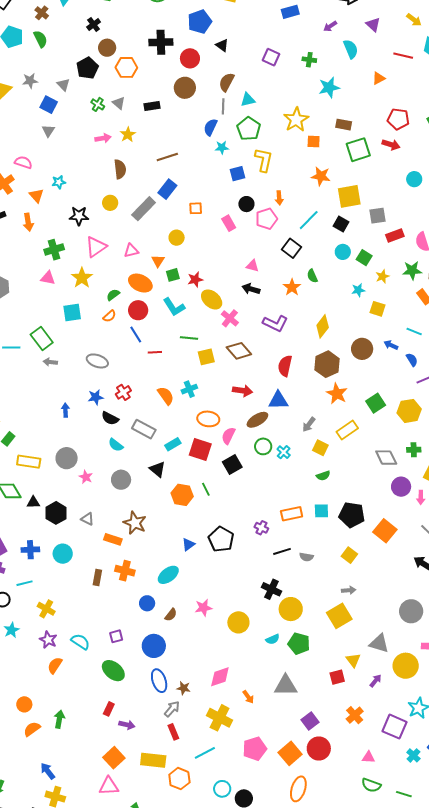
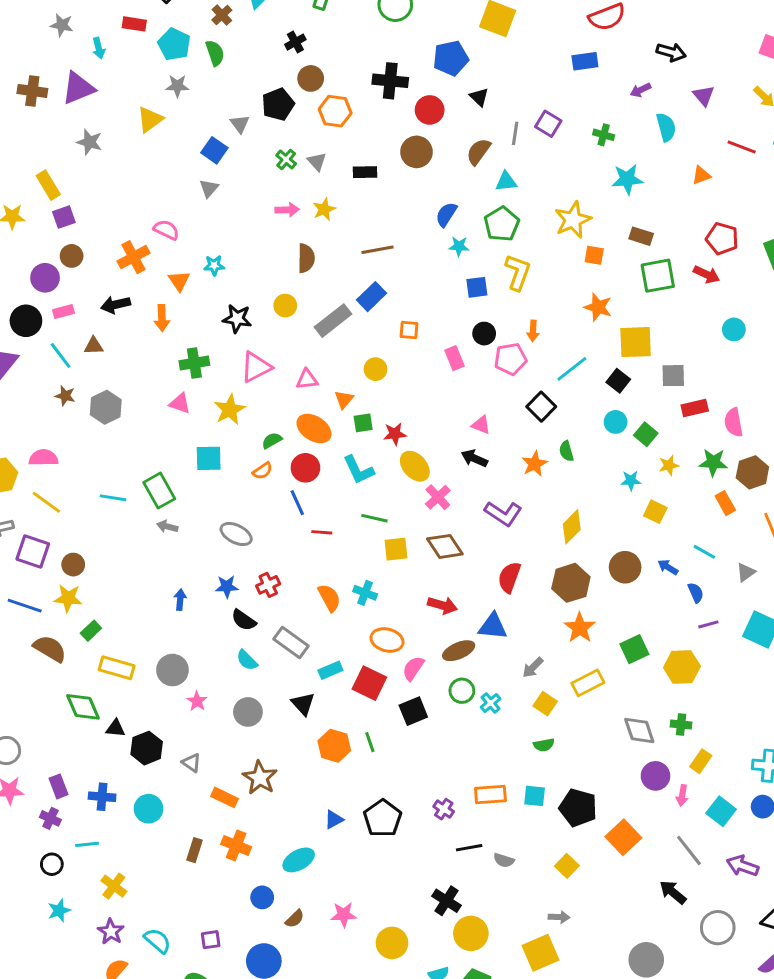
gray star: (30, 81) -> (177, 86), moved
gray line: (223, 106) -> (515, 133), moved
cyan cross: (189, 389) -> (365, 593), turned 35

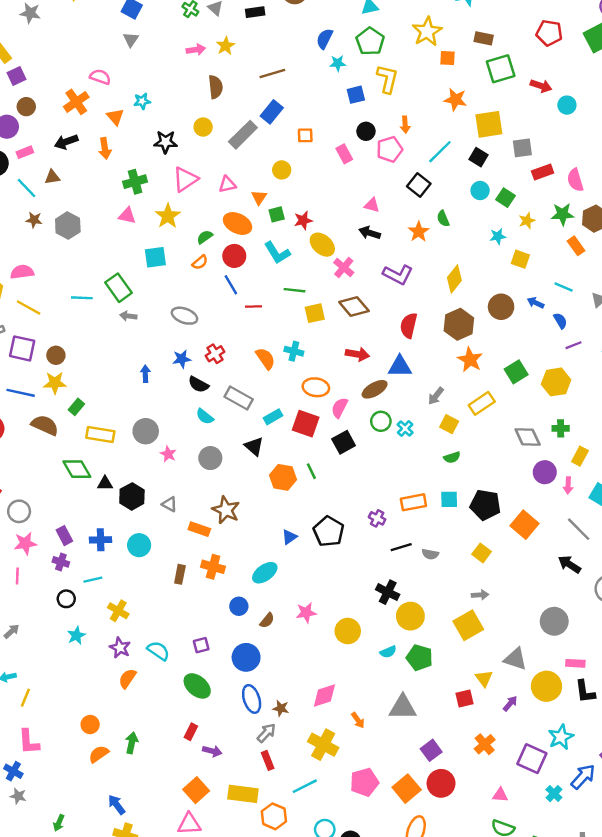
red arrow: (707, 274) -> (541, 86), moved

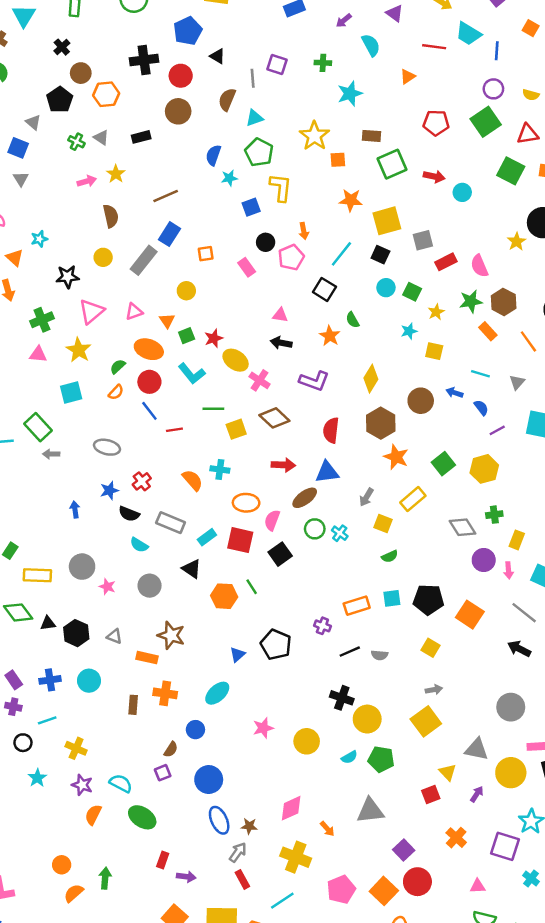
brown semicircle: (267, 620) -> (171, 749), moved
green ellipse: (197, 686) -> (142, 817), moved

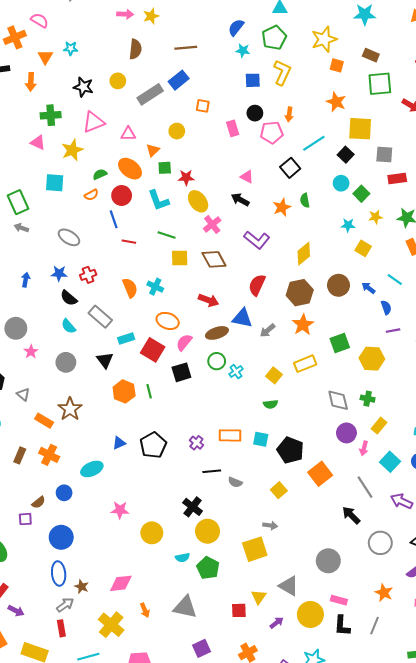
gray arrow: (366, 497) -> (268, 331), moved

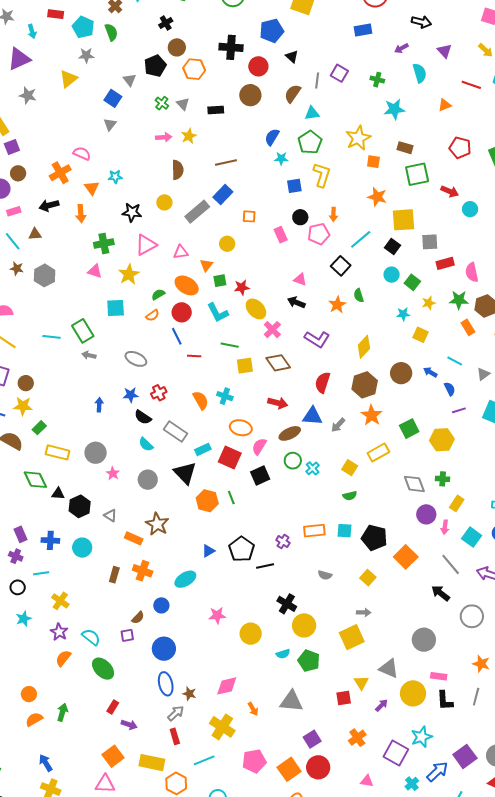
black triangle: (105, 360) -> (185, 473), size x1.4
black line: (212, 471) -> (265, 566), moved

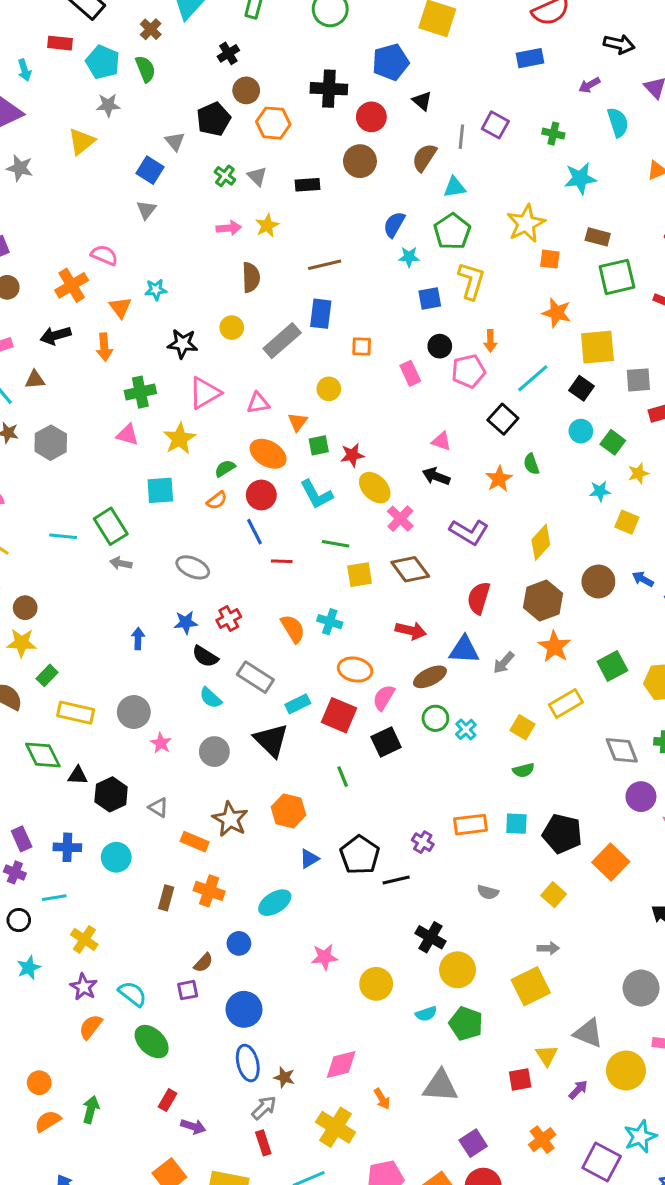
blue rectangle: (223, 194) -> (321, 314), turned -36
orange hexagon: (207, 501) -> (288, 811), moved

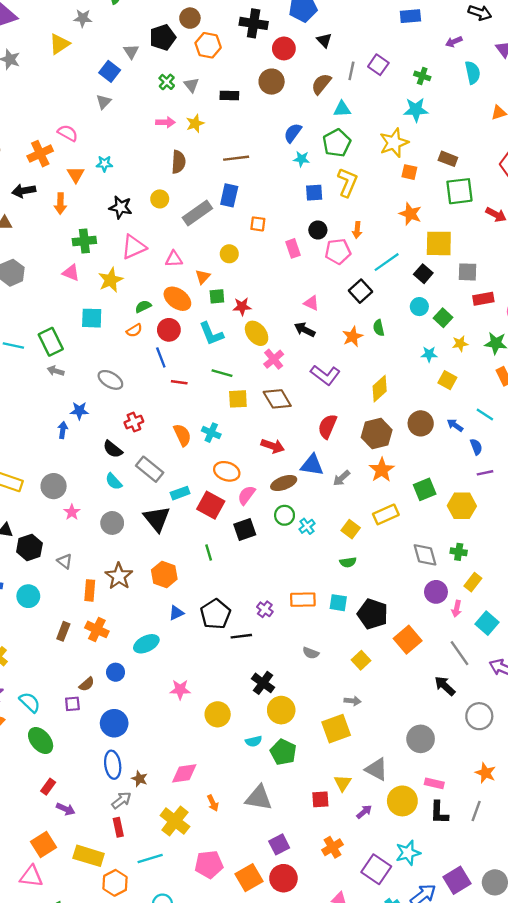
cyan star: (580, 178) -> (416, 110), moved
blue star: (186, 622) -> (79, 411), moved
orange rectangle: (195, 842) -> (90, 590), turned 66

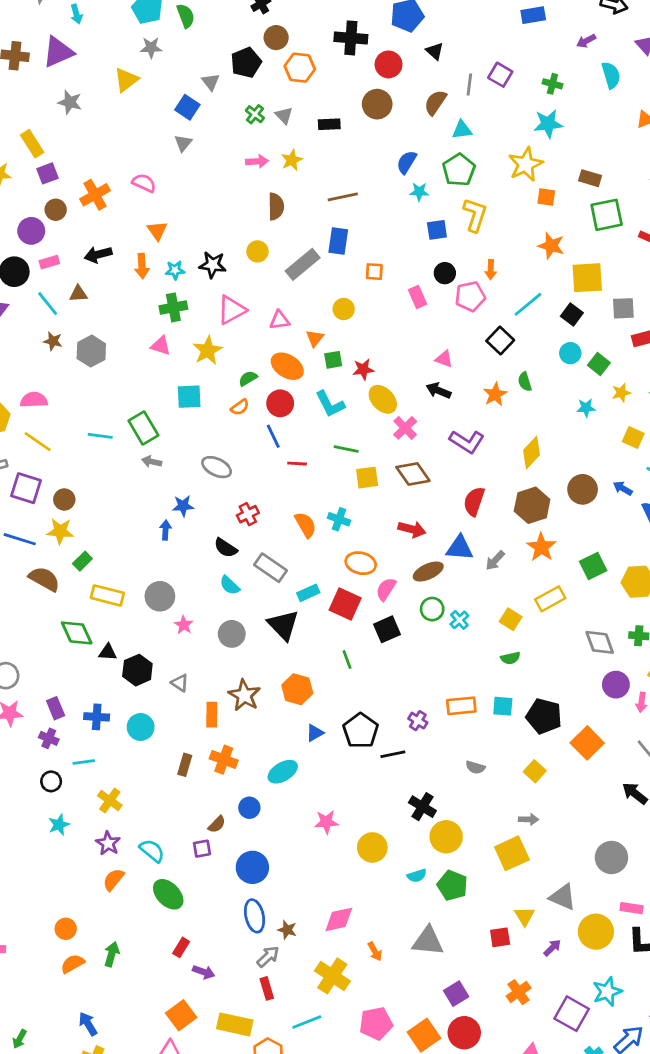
orange cross: (40, 154) -> (95, 195), moved
cyan star: (104, 164) -> (175, 270), moved
yellow square: (447, 380) -> (633, 437), moved

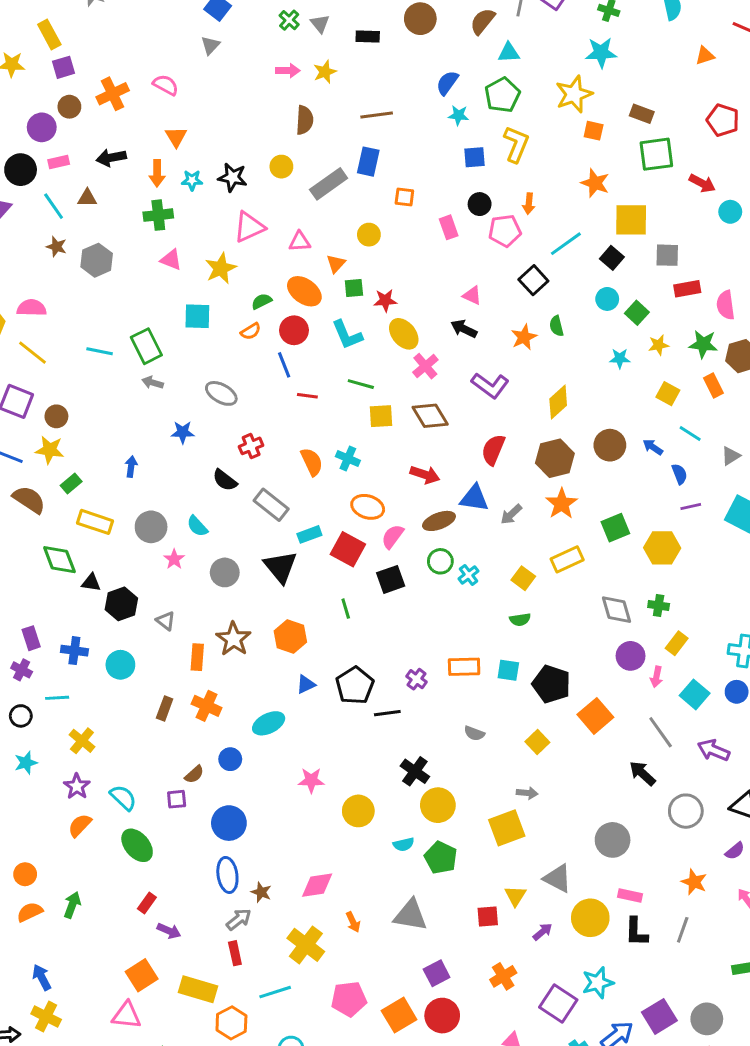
green cross: (173, 307) -> (158, 215), moved
blue arrow: (165, 530) -> (131, 467), moved
cyan semicircle: (230, 585) -> (197, 526), moved

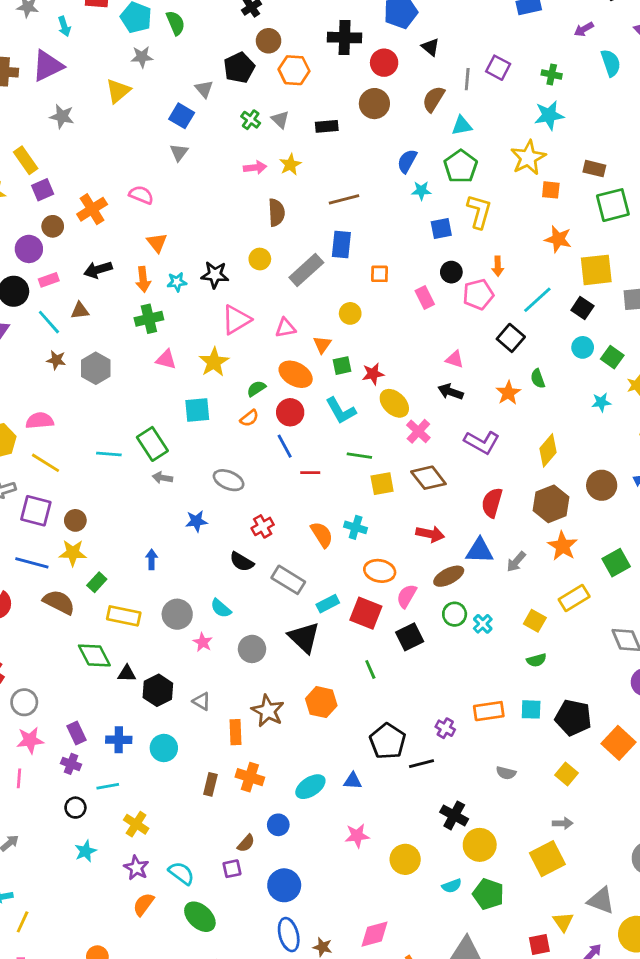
blue triangle: (306, 684) -> (353, 781), moved, turned 36

